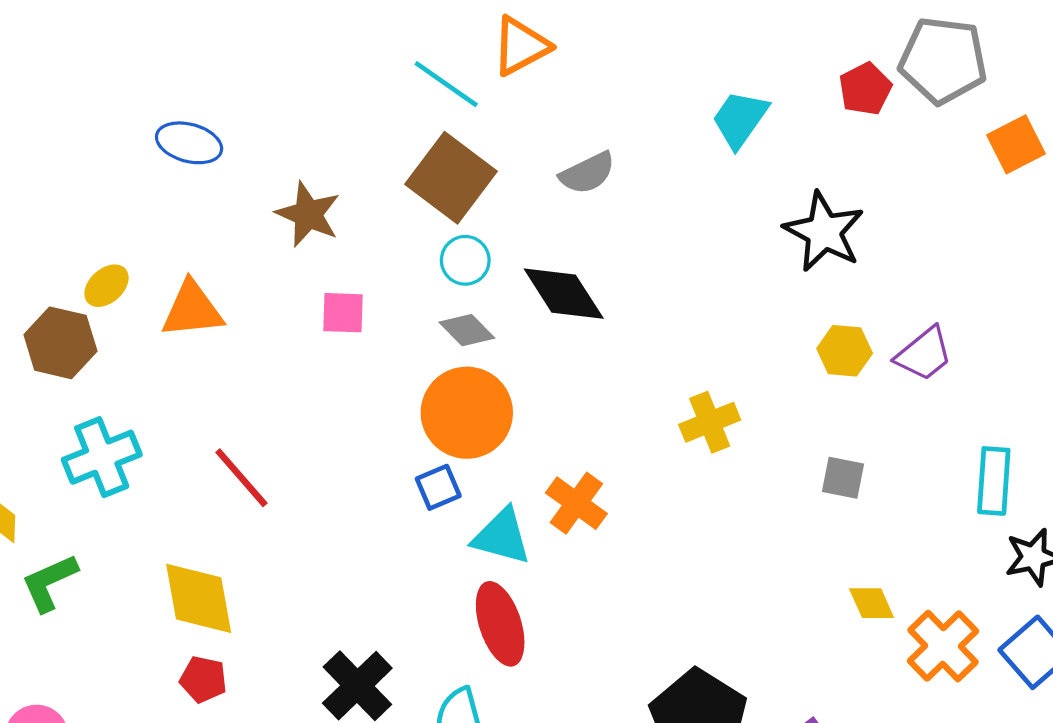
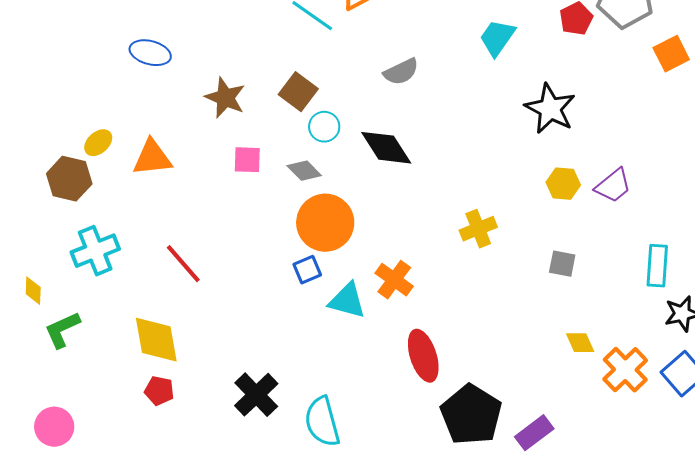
brown square: (451, 178) -> (298, 92), moved, size x0.7
gray diamond: (467, 330) -> (304, 171), moved
red ellipse: (500, 624) -> (423, 356), moved

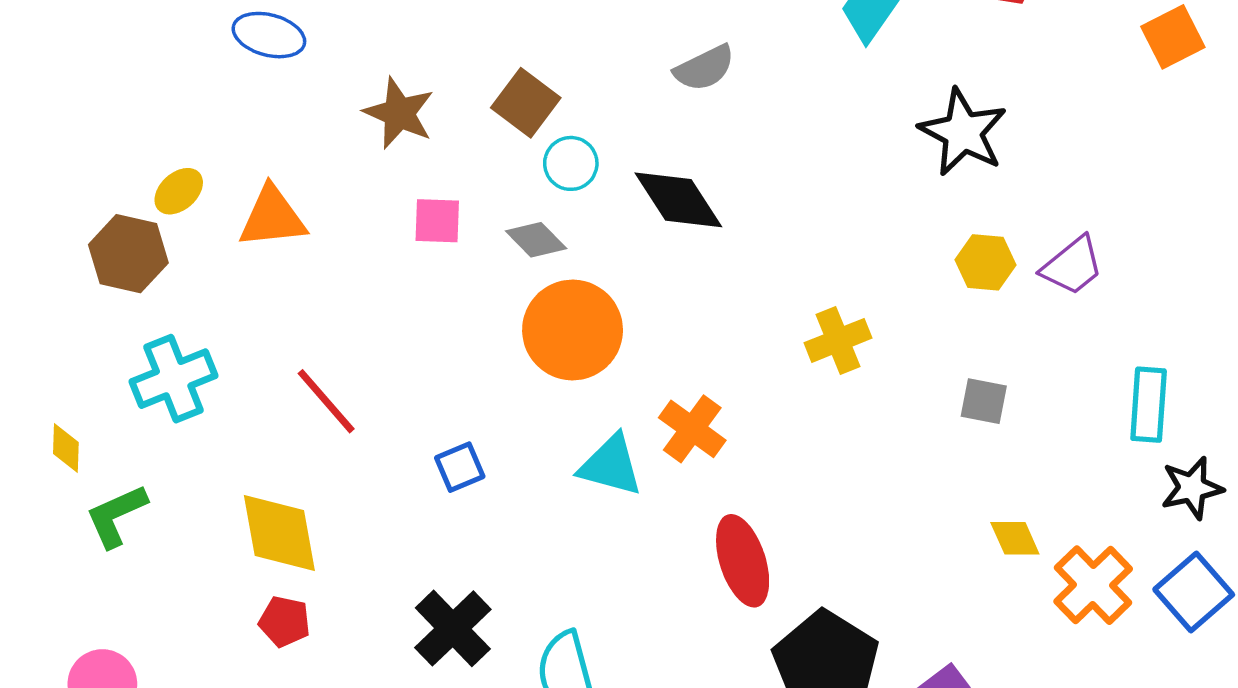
blue square: (307, 270) -> (460, 467), moved

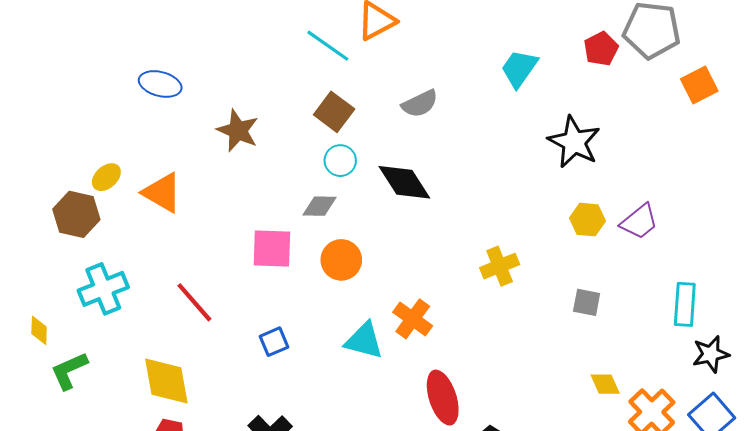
brown square: (526, 103) -> (334, 112), moved
orange triangle: (272, 217) -> (162, 193), turned 36
pink square: (437, 221) -> (272, 249), moved, size x1.4
gray diamond: (536, 240) -> (320, 206), turned -44
orange circle: (573, 330) -> (341, 260), size x0.7

